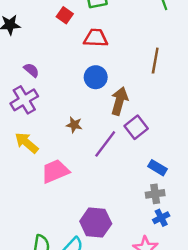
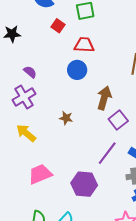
blue circle: (96, 77) -> (77, 70), moved
purple line: (105, 144) -> (107, 153), moved
pink trapezoid: (55, 171) -> (40, 174), moved
purple hexagon: (96, 222) -> (84, 184), moved

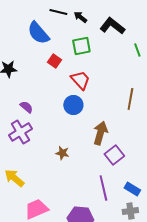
red trapezoid: (84, 45) -> (80, 80), turned 45
yellow arrow: (26, 133) -> (14, 178), moved
purple line: (107, 153) -> (103, 188), turned -50

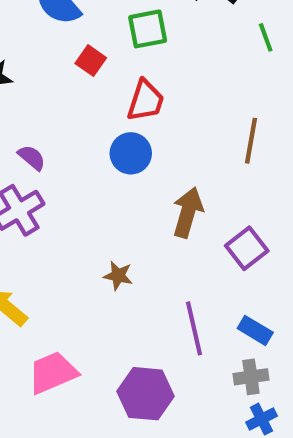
red trapezoid: (80, 80) -> (146, 101), turned 60
brown star: (62, 153) -> (118, 276), moved
purple square: (114, 155) -> (247, 248), moved

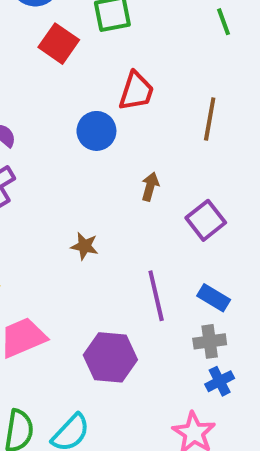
red square: (91, 61) -> (59, 44), size x1.4
red trapezoid: (146, 101) -> (136, 91), moved
brown arrow: (188, 212) -> (150, 187), size x0.6

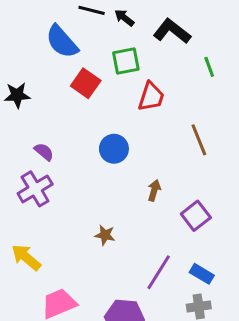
red trapezoid: (136, 91) -> (151, 97), moved
brown line: (210, 119) -> (199, 140), turned -32
purple line: (156, 296) -> (159, 272), turned 45

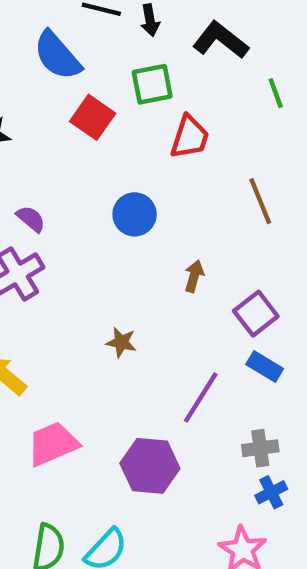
black arrow: (124, 18) -> (150, 20), turned -138
blue rectangle: (202, 274) -> (265, 367), moved

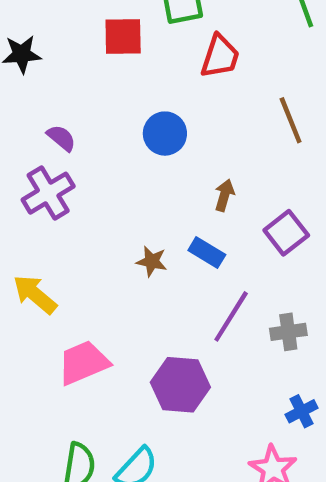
red square: (93, 117) -> (123, 37), turned -36
blue rectangle: (265, 367) -> (207, 253), moved
gray cross: (260, 448) -> (288, 332), moved

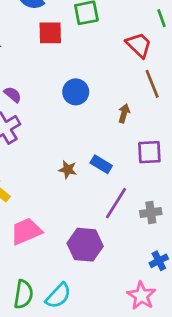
red trapezoid: (220, 56) -> (139, 45), moved, turned -64
brown arrow: (224, 195) -> (124, 113), moved
purple square: (286, 233) -> (149, 152), turned 35

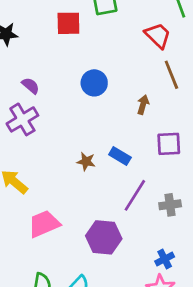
blue cross: (159, 261) -> (165, 259), moved

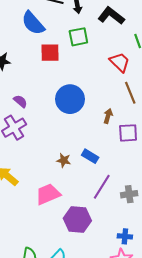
blue circle: (94, 83) -> (70, 99), size x1.4
purple square: (169, 144) -> (128, 133), moved
pink trapezoid: (44, 224) -> (48, 194), moved
blue cross: (165, 259) -> (125, 236), turned 32

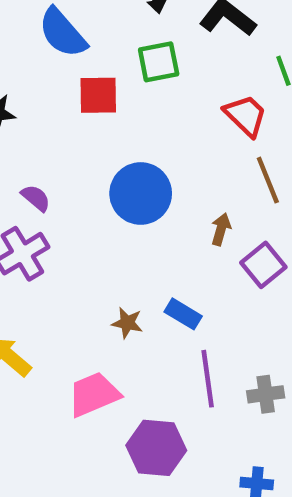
purple square: (128, 133) -> (263, 265), turned -36
purple line: (102, 187) -> (208, 379), turned -40

